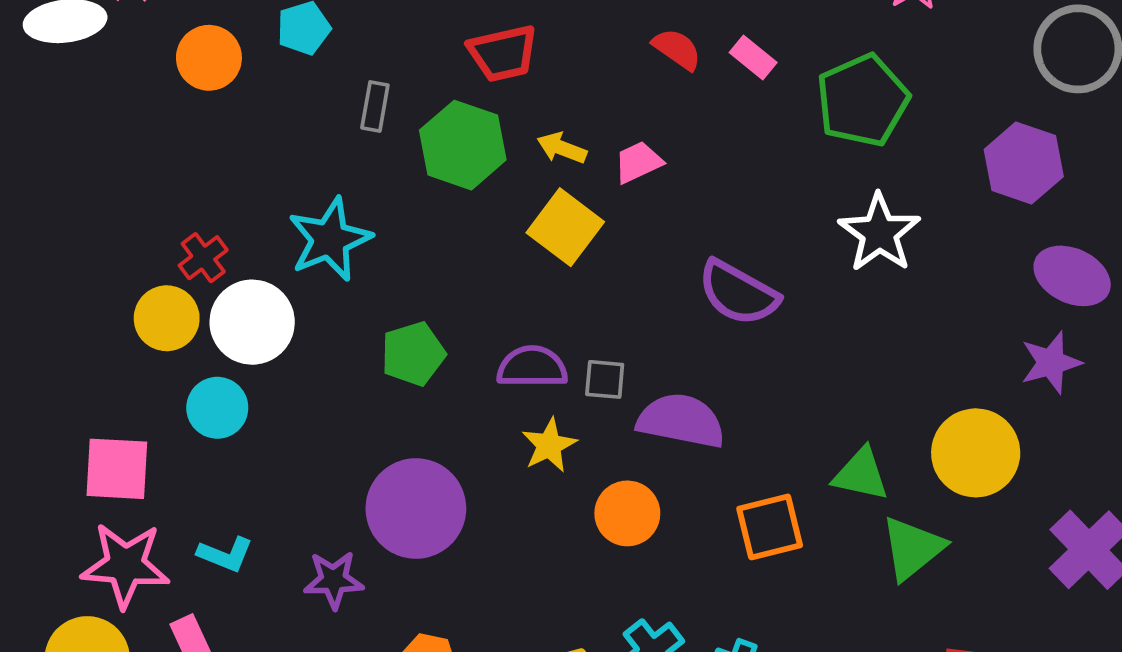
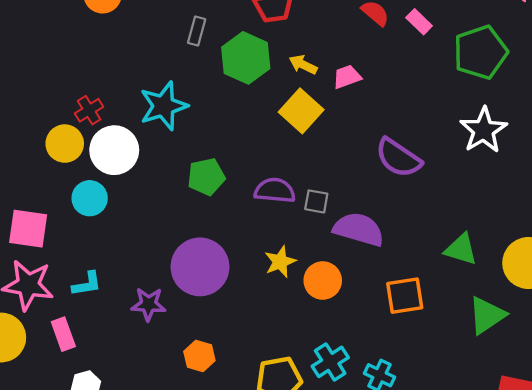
yellow star: (549, 445) -> (280, 262), moved
green triangle: (861, 474) -> (461, 249), moved
cyan L-shape: (225, 554) -> (87, 284), turned -36

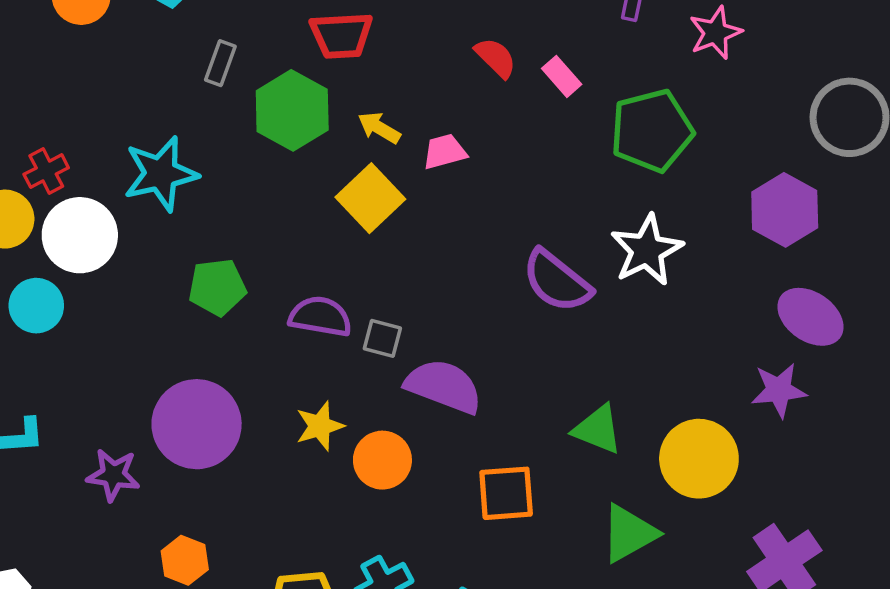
purple semicircle: (398, 158) -> (557, 281), moved

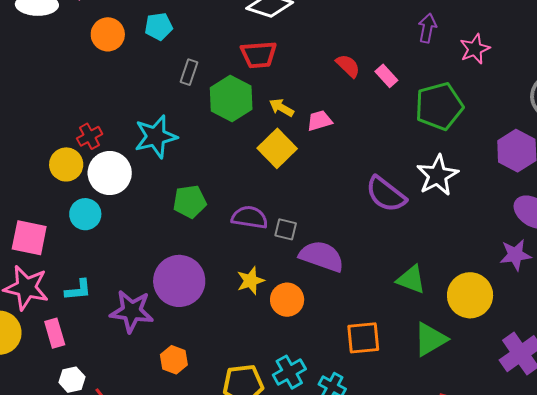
purple star: (113, 475) -> (132, 311), size x1.4
orange square: (506, 493) -> (363, 338), moved

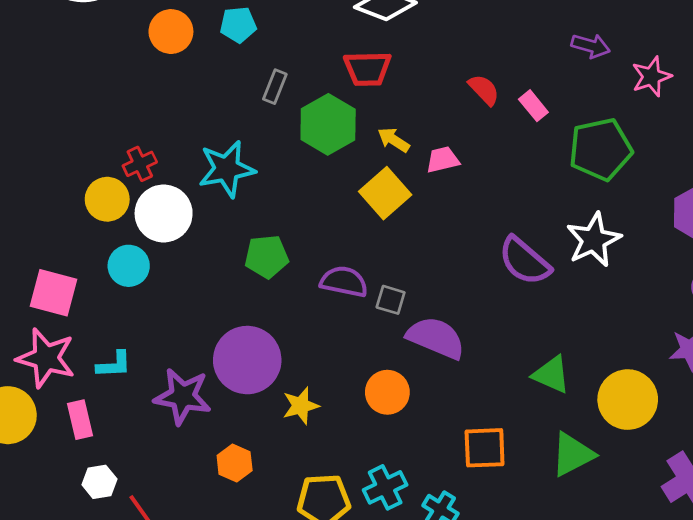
purple arrow: (427, 28) -> (591, 46), turned 92
yellow star: (250, 281) -> (301, 406), moved

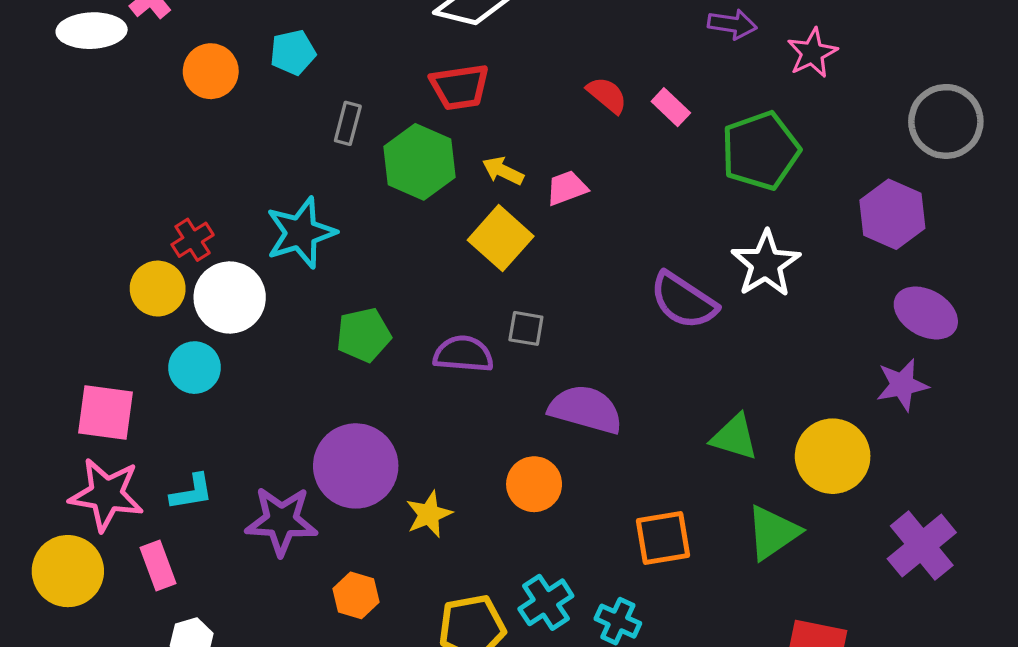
gray square: (391, 300) -> (526, 328), moved

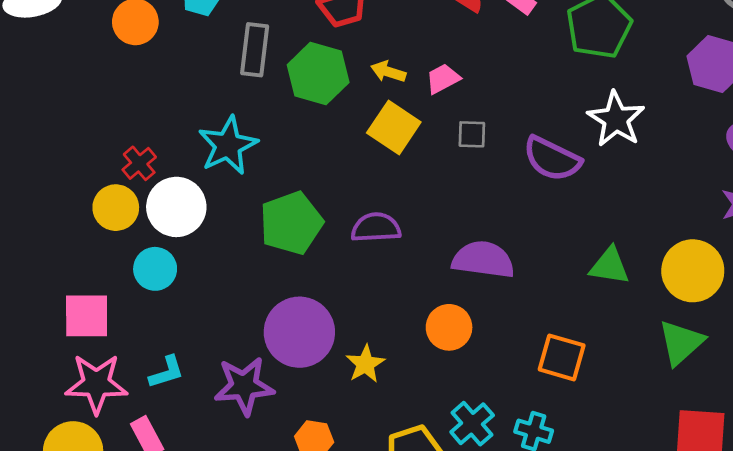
gray rectangle: (348, 123) -> (255, 50), size x1.5
gray square: (526, 328) -> (472, 134), moved
green pentagon: (364, 335) -> (291, 223), size x1.4
green triangle: (773, 533) -> (681, 343), moved
orange square: (663, 538) -> (562, 357), turned 33

